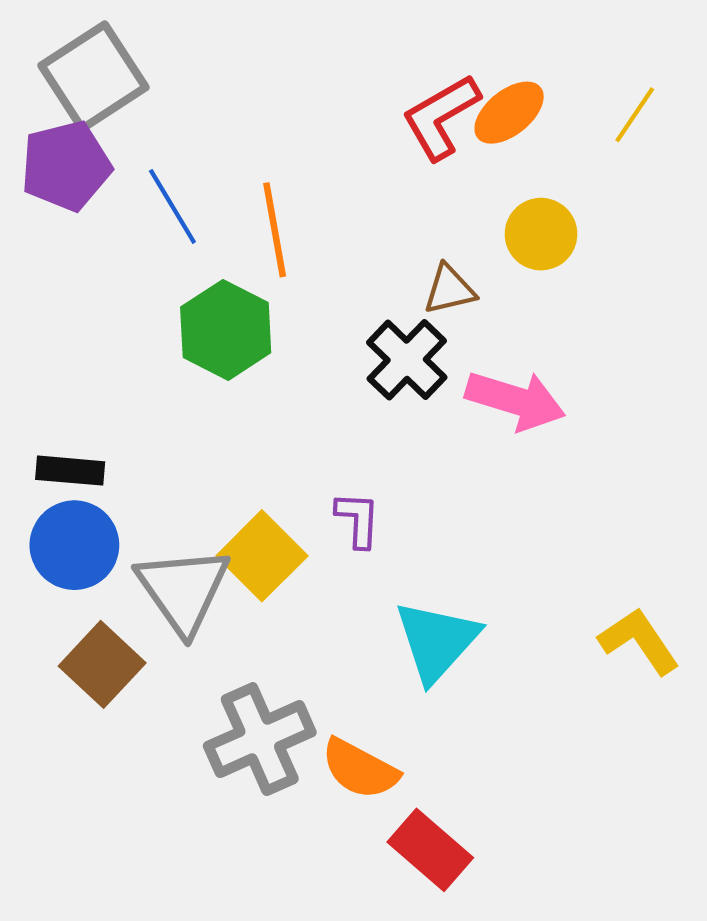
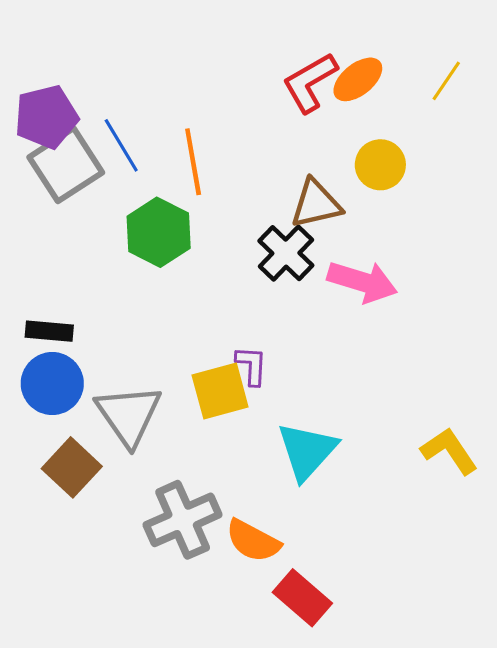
gray square: (94, 76) -> (66, 165), moved
brown triangle: (449, 289) -> (316, 204), size x1.4
yellow square: (262, 556) -> (220, 391), moved, turned 30

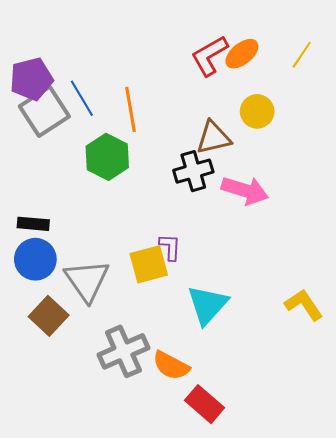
black cross: (286, 253) -> (193, 171), turned 30

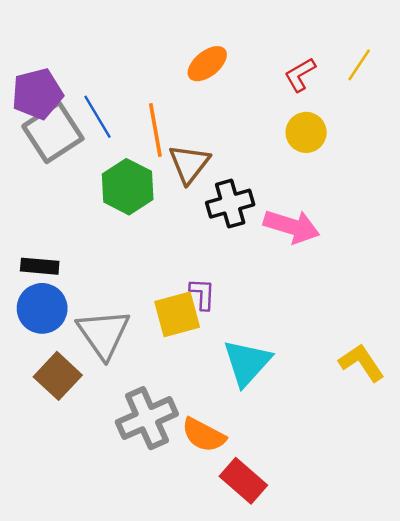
orange ellipse: (242, 54) -> (207, 64), moved
red L-shape: (210, 56) -> (300, 75), moved, size x0.7
brown triangle: (214, 138) -> (189, 164), moved, turned -39

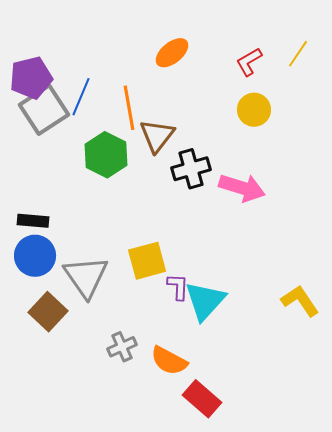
blue line: (98, 117) -> (81, 97), turned 54
purple L-shape: (202, 294) -> (178, 287), moved
gray cross: (147, 418) -> (122, 347), size x0.6

